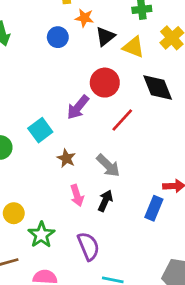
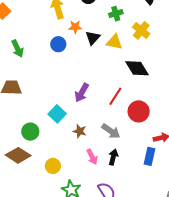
red circle: (105, 83) -> (139, 111), moved
yellow circle: (14, 213) -> (53, 166), moved

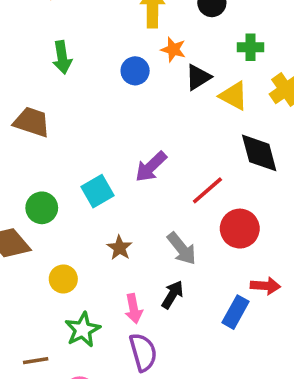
brown star: (80, 131) -> (120, 248), moved
pink arrow: (92, 157) -> (134, 309), moved

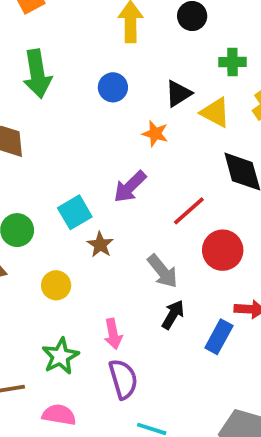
orange star: (173, 50) -> (155, 134), moved
green arrow: (62, 57) -> (37, 74), size x1.4
brown star: (120, 248) -> (100, 245), moved
yellow circle: (63, 279) -> (56, 285), moved
black arrow: (172, 295) -> (173, 315), moved

